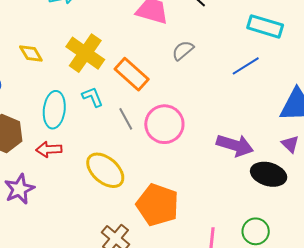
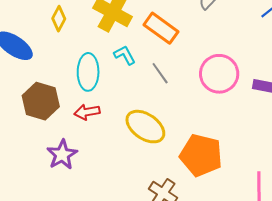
yellow diamond: (31, 54) -> (59, 19), turned 65
pink circle: (164, 124) -> (219, 74), moved

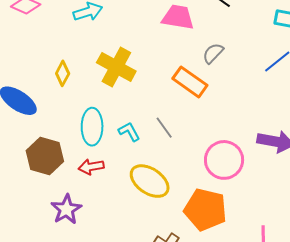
orange rectangle: (161, 28) -> (190, 82), moved
cyan L-shape: (125, 55) -> (129, 132), moved
pink circle: (219, 74) -> (224, 160), moved

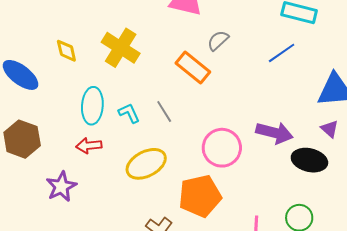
yellow diamond: (63, 73) -> (66, 51), turned -45
brown hexagon: (45, 156) -> (22, 139), moved
yellow ellipse: (150, 181) -> (146, 164), turned -66
orange pentagon: (205, 210) -> (200, 196), turned -30

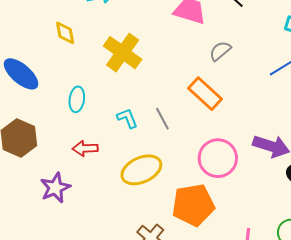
yellow diamond: (66, 51) -> (65, 33), moved
orange rectangle: (193, 68) -> (205, 94), moved
cyan ellipse: (92, 106) -> (77, 99), moved, size x0.7

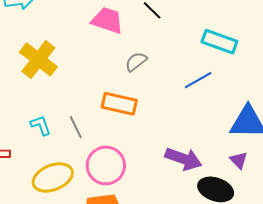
orange rectangle: (205, 94) -> (119, 104), turned -32
pink circle: (218, 158) -> (106, 165), moved

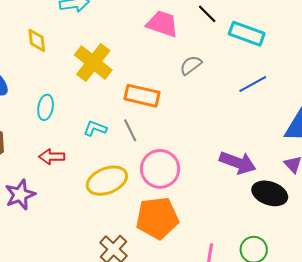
cyan rectangle: (219, 42) -> (247, 34), moved
orange rectangle: (119, 104) -> (142, 96), moved
cyan L-shape: (41, 125) -> (95, 128), turned -50

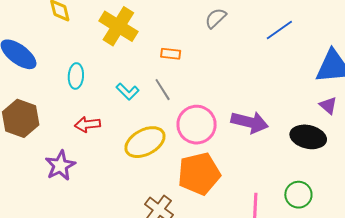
orange rectangle: (142, 96) -> (171, 54), size x0.6
cyan L-shape: (95, 128) -> (127, 92), turned -150
purple arrow: (238, 163) -> (250, 122), moved

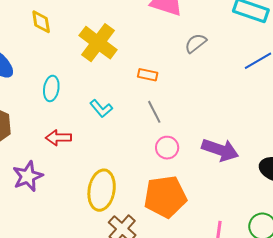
gray line: (163, 90) -> (154, 112), moved
pink circle: (197, 125) -> (167, 148), size x0.6
yellow ellipse: (145, 142) -> (102, 190), moved, turned -57

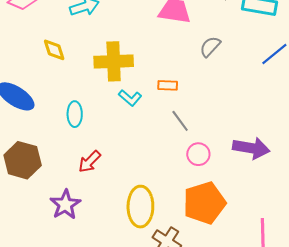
yellow cross: (98, 43) -> (114, 61), turned -30
cyan L-shape: (101, 109) -> (130, 98), moved
red arrow: (58, 138) -> (90, 162), turned -35

